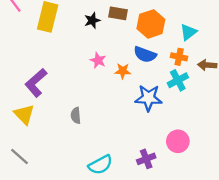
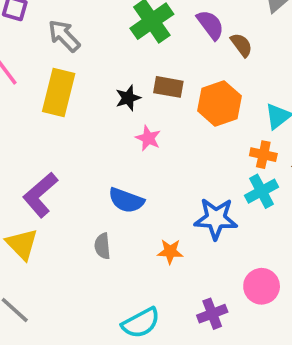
blue semicircle: (145, 54) -> (126, 200), moved
pink star: (98, 60) -> (148, 138), moved
orange star: (123, 71) -> (170, 252), moved

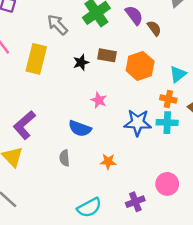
gray arrow: (64, 36) -> (57, 25), moved
pink star: (148, 138) -> (99, 100), moved
cyan cross: (262, 191) -> (167, 123), turned 30
blue star: (216, 219) -> (138, 123), moved

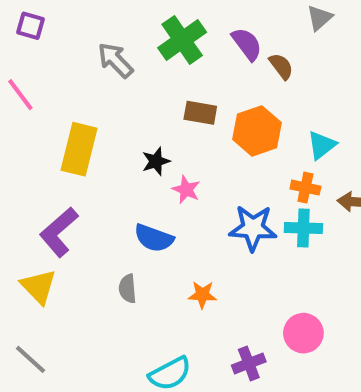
yellow rectangle: (36, 59) -> (79, 149), moved
black star: (81, 62) -> (156, 161), moved

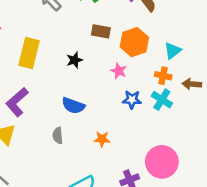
pink star: (186, 190) -> (119, 71), moved
blue star: (253, 228) -> (132, 100), size x0.7
cyan cross: (303, 228) -> (162, 100), turned 30
pink circle: (303, 333) -> (162, 162), size x1.4

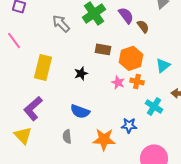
orange cross: (163, 76) -> (137, 81), moved
blue star: (132, 100) -> (129, 125), moved
orange star: (102, 139) -> (104, 139), size x1.6

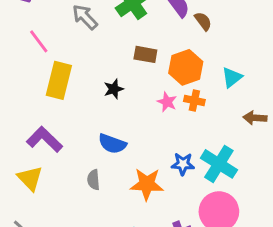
pink line: (14, 40) -> (39, 41), moved
cyan cross: (154, 106) -> (219, 164), moved, size x1.4
purple L-shape: (33, 108) -> (44, 139), turned 85

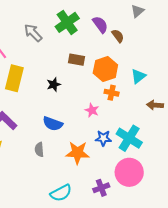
pink star: (167, 102) -> (92, 110), moved

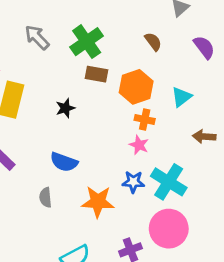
green cross: (67, 22) -> (87, 42), moved
purple semicircle: (100, 25) -> (204, 47), moved
pink star: (92, 110) -> (139, 145), moved

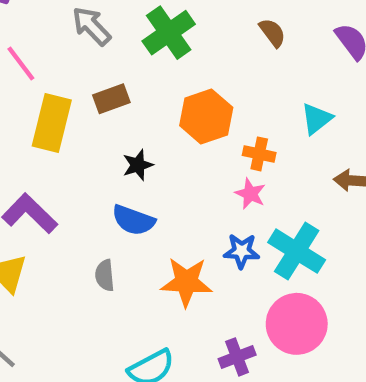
brown rectangle: (96, 74) -> (111, 99), moved, turned -30
orange hexagon: (136, 87) -> (206, 116), moved
black star: (65, 108) -> (138, 165), moved

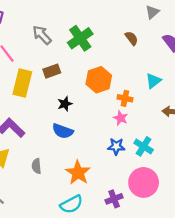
cyan cross: (297, 251) -> (144, 146), size x0.7
gray semicircle: (105, 275) -> (36, 166), moved
orange star: (186, 282) -> (78, 173), moved, turned 30

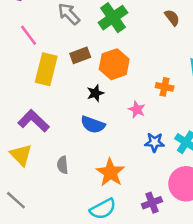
orange hexagon: (99, 80) -> (114, 64), moved
pink star: (121, 118) -> (137, 110), moved

